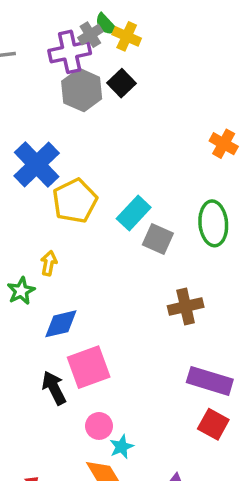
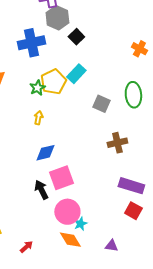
black square: (122, 83) -> (76, 37), moved
blue cross: (37, 165) -> (31, 43), moved, turned 32
cyan rectangle: (134, 213) -> (76, 74), moved
green star: (21, 291) -> (37, 88), moved
pink circle: (99, 426) -> (67, 212), size x1.6

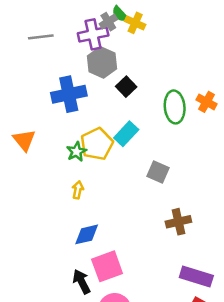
green ellipse: (133, 95) -> (175, 107), moved

